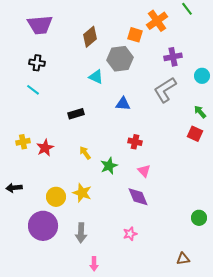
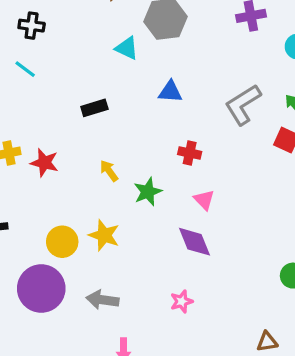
gray L-shape: (165, 90) -> (243, 105), moved
red star: (45, 148) -> (44, 163), turned -30
gray arrow: (81, 233) -> (103, 300), turned 96

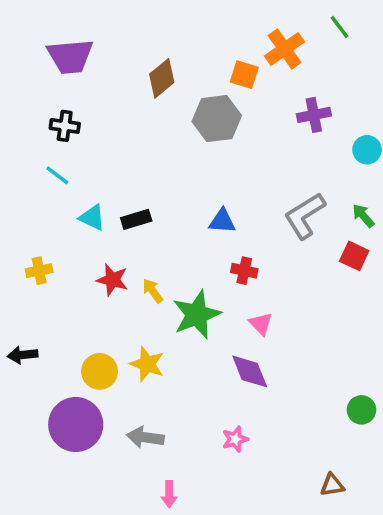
cyan triangle: (127, 48) -> (92, 218), moved
blue triangle: (170, 92) -> (222, 221), moved
red star: (44, 163) -> (112, 280), moved
green star: (148, 192) -> (197, 315), size x1.5

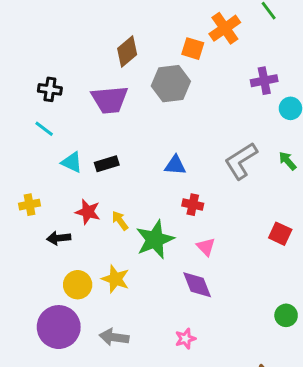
purple trapezoid: (70, 56) -> (110, 100), moved
purple cross: (314, 115) -> (264, 81), moved
red square: (354, 256) -> (280, 234), moved
black arrow: (23, 355) -> (59, 238), moved

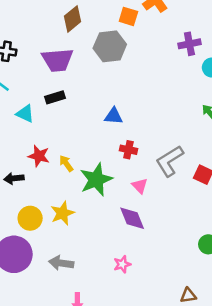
gray L-shape: (241, 161) -> (170, 161), moved
black rectangle: (107, 164) -> (55, 97), moved
yellow star: (116, 279) -> (62, 213), turned 30

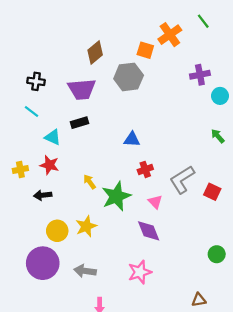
red cross: (128, 150) -> (145, 169), turned -32
red star: (39, 156) -> (49, 165), moved
pink star: (122, 264) -> (140, 272), size x1.5

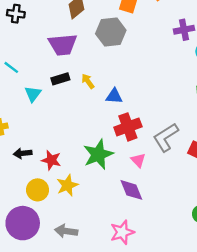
black cross: (36, 81) -> (16, 14), moved
cyan triangle: (53, 137) -> (33, 94), turned 42
red star: (49, 165) -> (51, 160), moved
red cross: (145, 169) -> (128, 127), size x1.6
yellow arrow: (90, 182) -> (88, 81), moved

